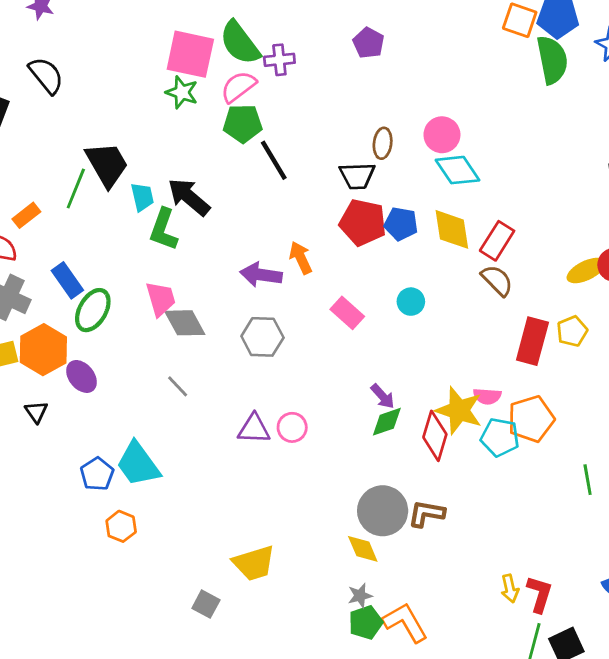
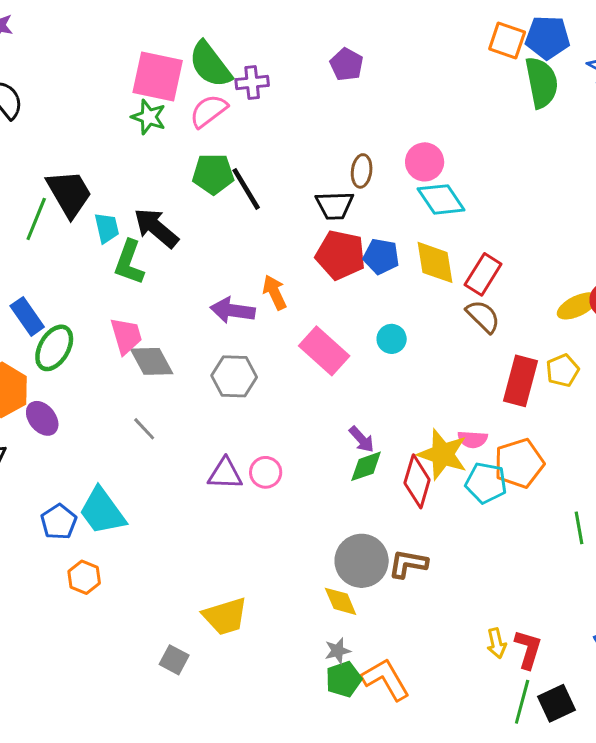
green pentagon: (243, 123) -> (213, 174), moved
pink rectangle: (347, 313) -> (324, 351), size x1.4

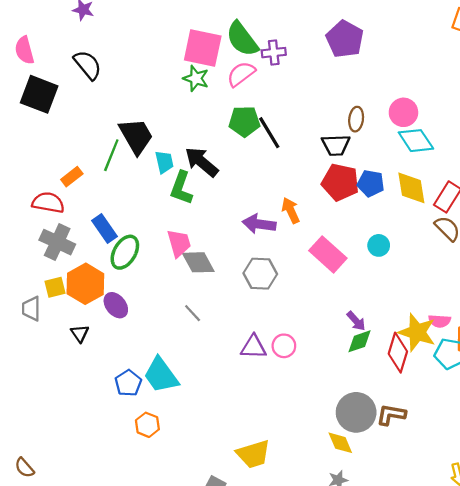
purple pentagon: (347, 64) -> (345, 39), size x1.5

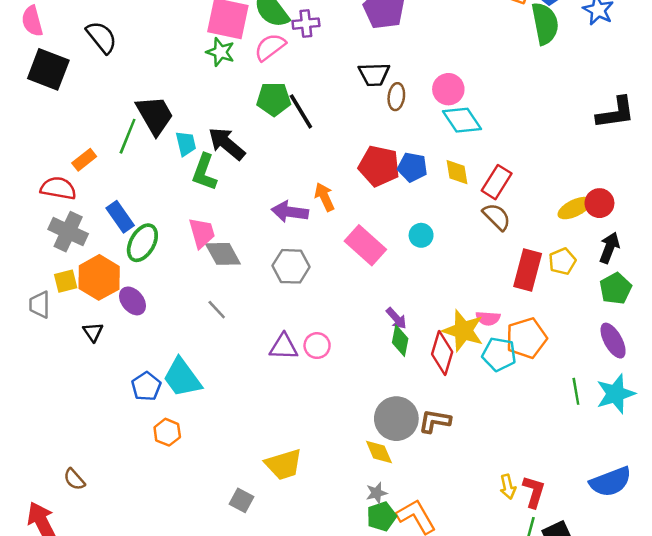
black trapezoid: (336, 145) -> (374, 74), moved
yellow diamond: (411, 188) -> (457, 172), size x0.7
green diamond: (359, 341) -> (400, 341), turned -60
brown semicircle: (24, 468) -> (74, 479), moved

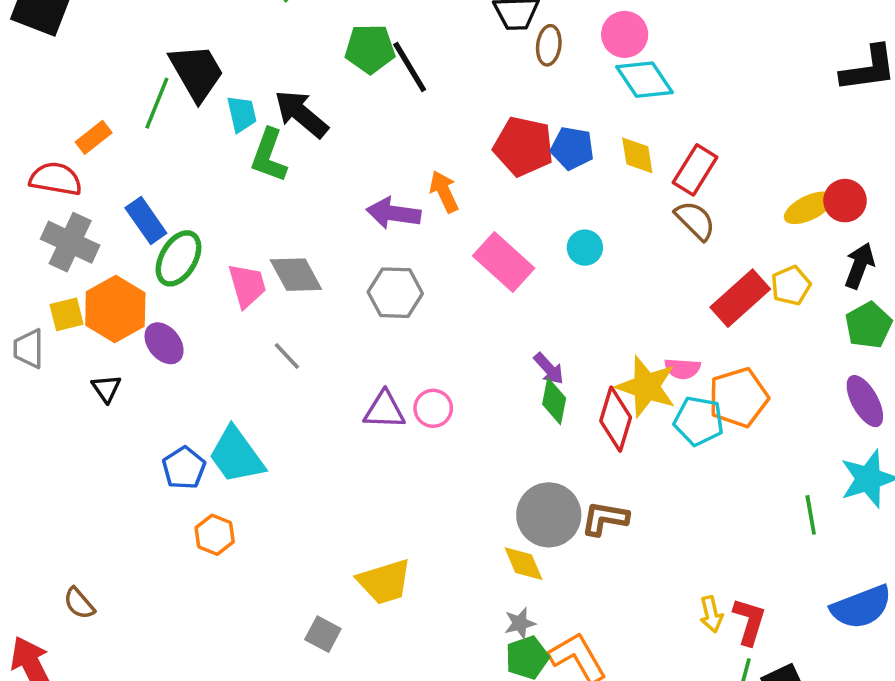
pink trapezoid: (202, 233) -> (247, 285), moved
red rectangle: (528, 270) -> (740, 298), turned 33
green line: (576, 391) -> (811, 515), moved

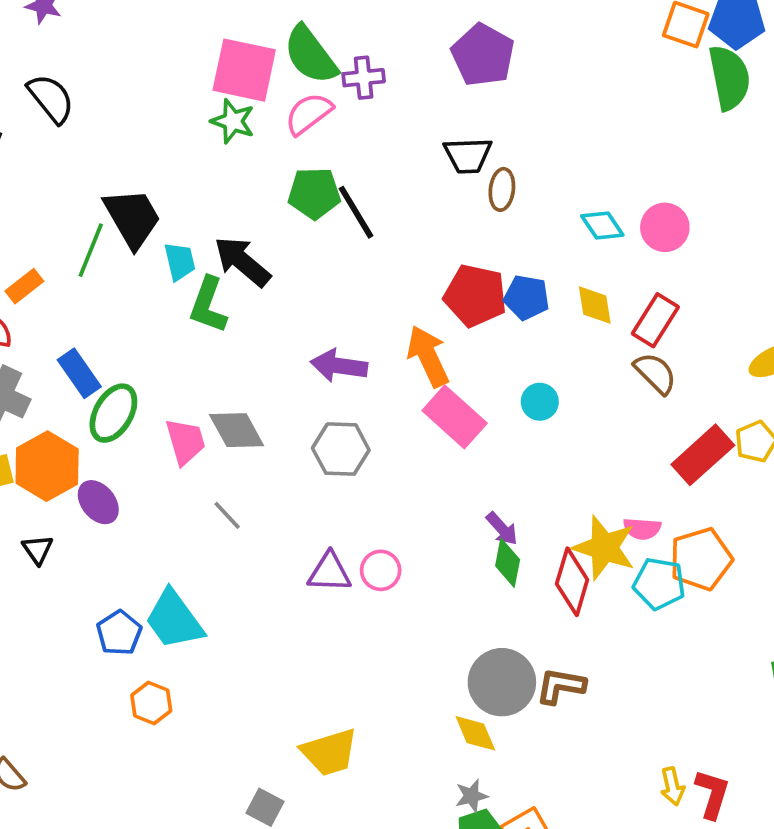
pink circle: (625, 34) -> (665, 227), moved
cyan diamond: (645, 80) -> (602, 225), size x0.7
orange arrow: (444, 192) -> (428, 356), moved, size x1.4

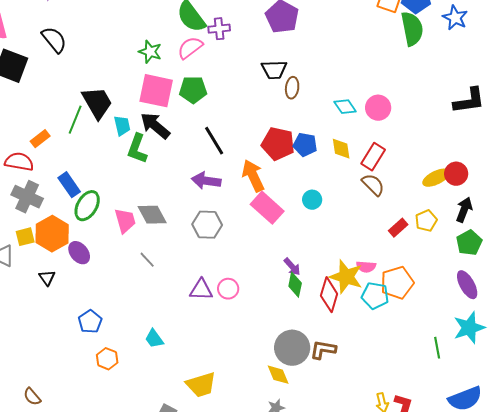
pink square: (244, 70) -> (156, 91), moved
black line: (356, 212) -> (214, 141), moved
red rectangle: (703, 455) -> (398, 228), size x0.6
cyan trapezoid: (174, 620) -> (154, 339), moved, size x0.6

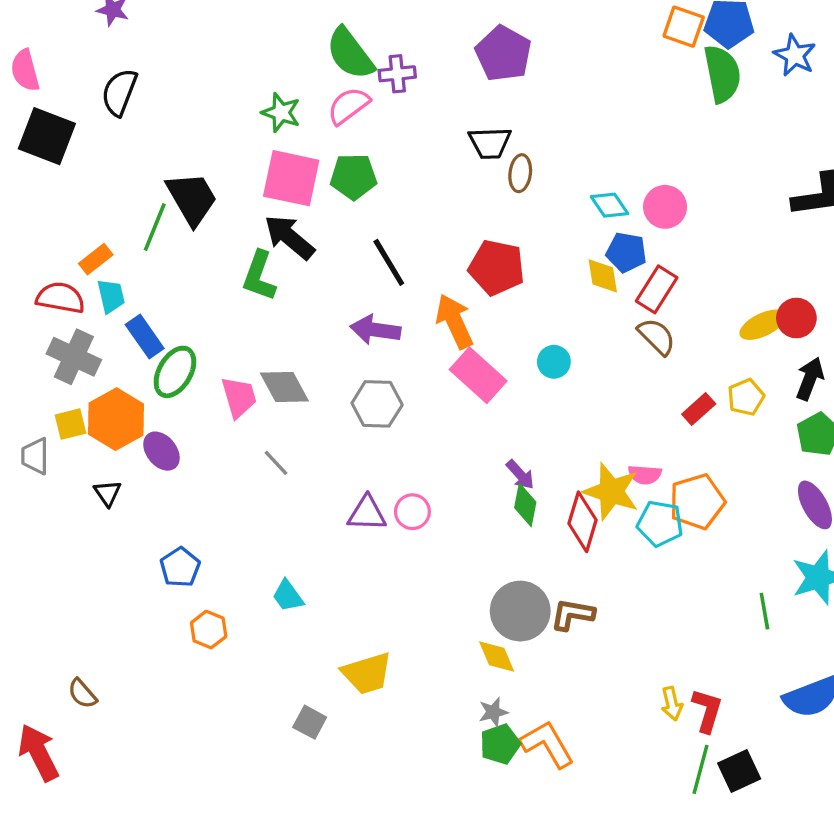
black semicircle: (54, 40) -> (119, 92), turned -120
cyan trapezoid: (122, 126) -> (111, 296), moved
blue pentagon: (305, 145) -> (626, 252), moved

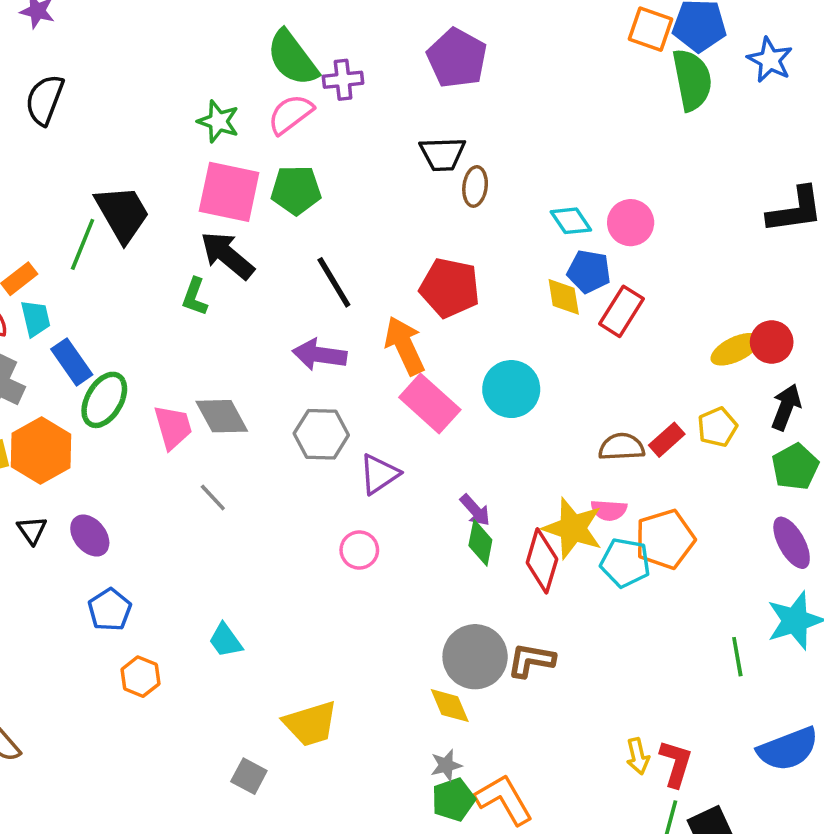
green L-shape: (259, 276) -> (195, 297), size x0.7
brown semicircle: (657, 337) -> (622, 447), moved, turned -48
cyan circle: (554, 362) -> (511, 389), size x1.6
purple ellipse: (161, 451) -> (90, 536), moved
purple triangle: (367, 513) -> (379, 474), moved, turned -36

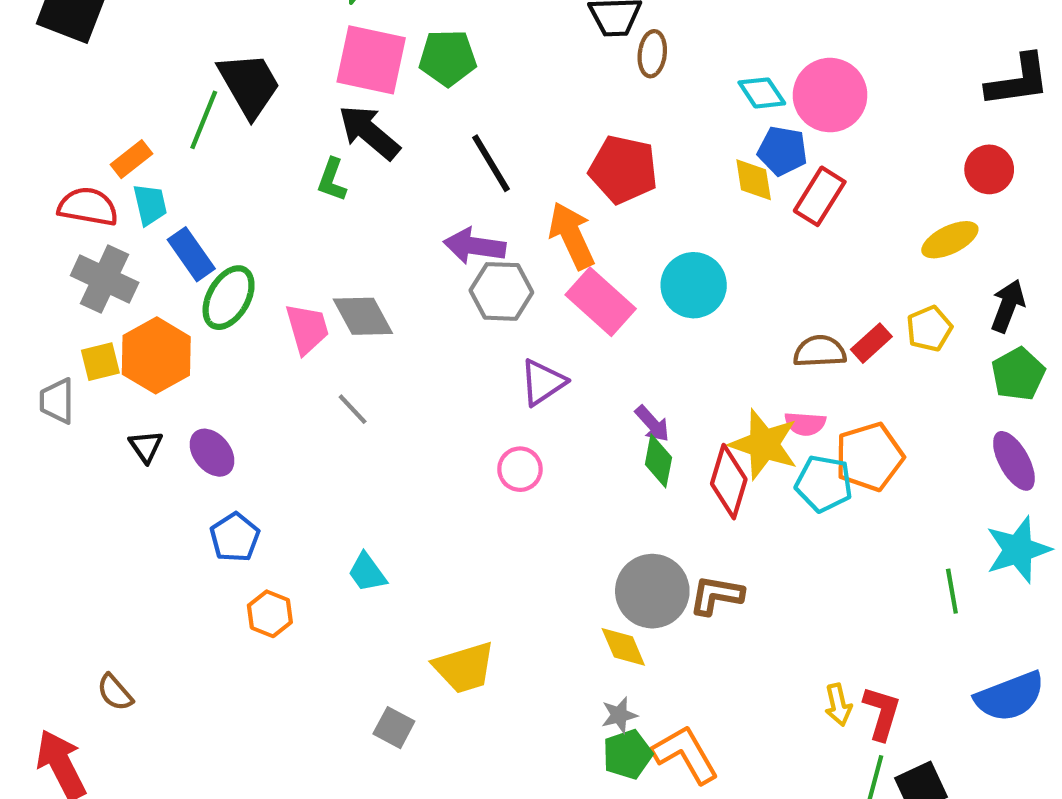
pink circle: (631, 223) -> (830, 95), size x1.4
red circle: (772, 342) -> (989, 169), moved
gray hexagon: (321, 434) -> (501, 291), moved

